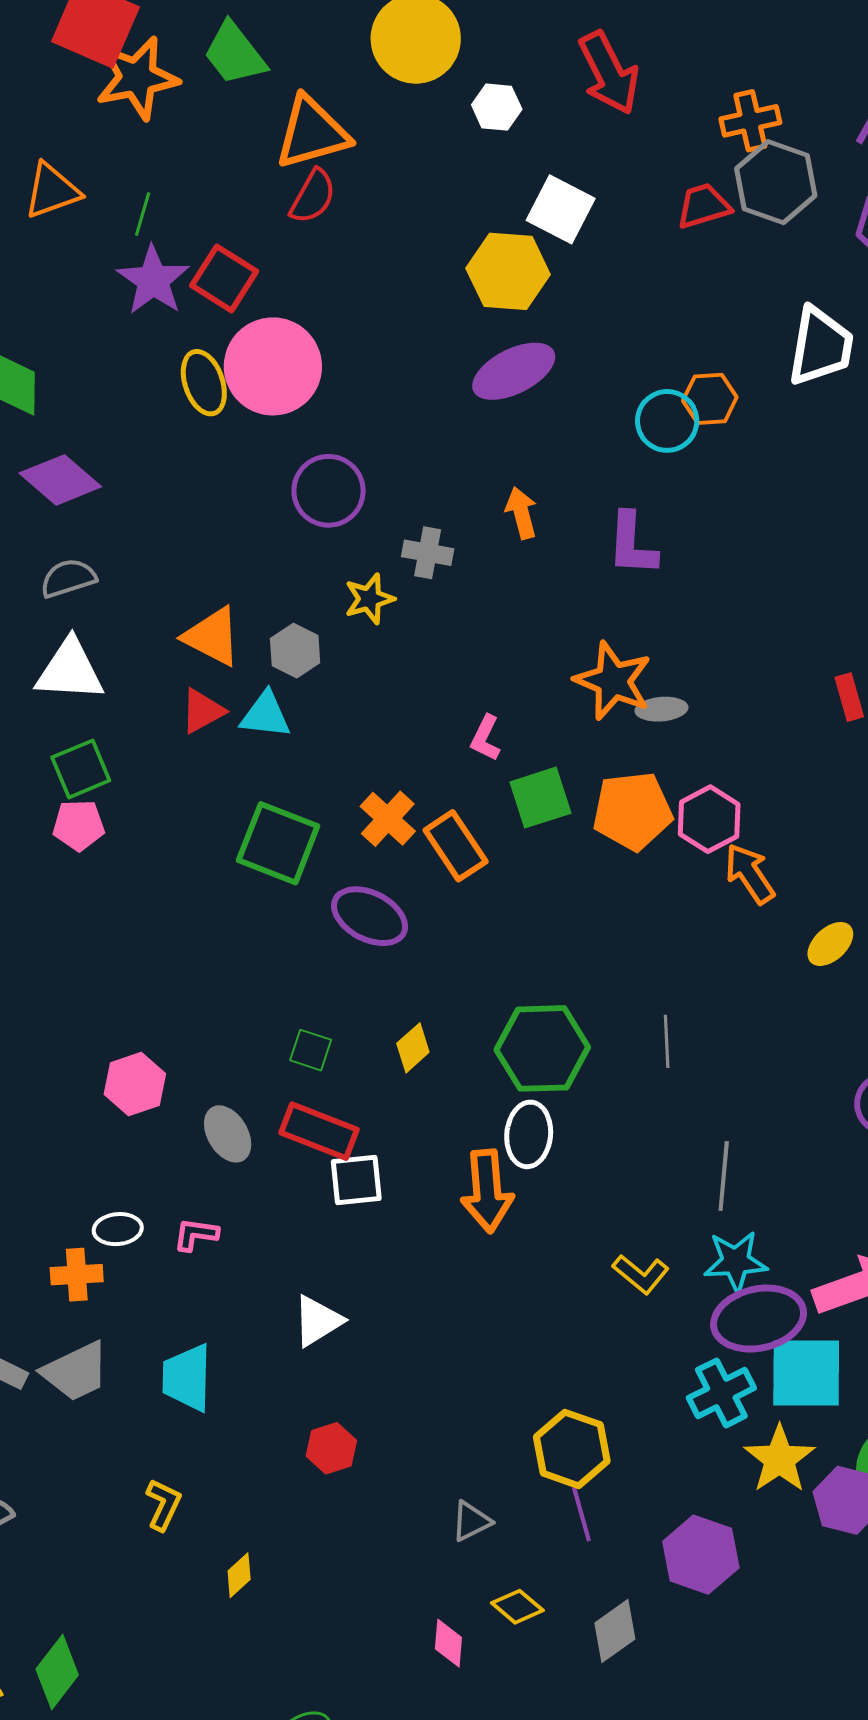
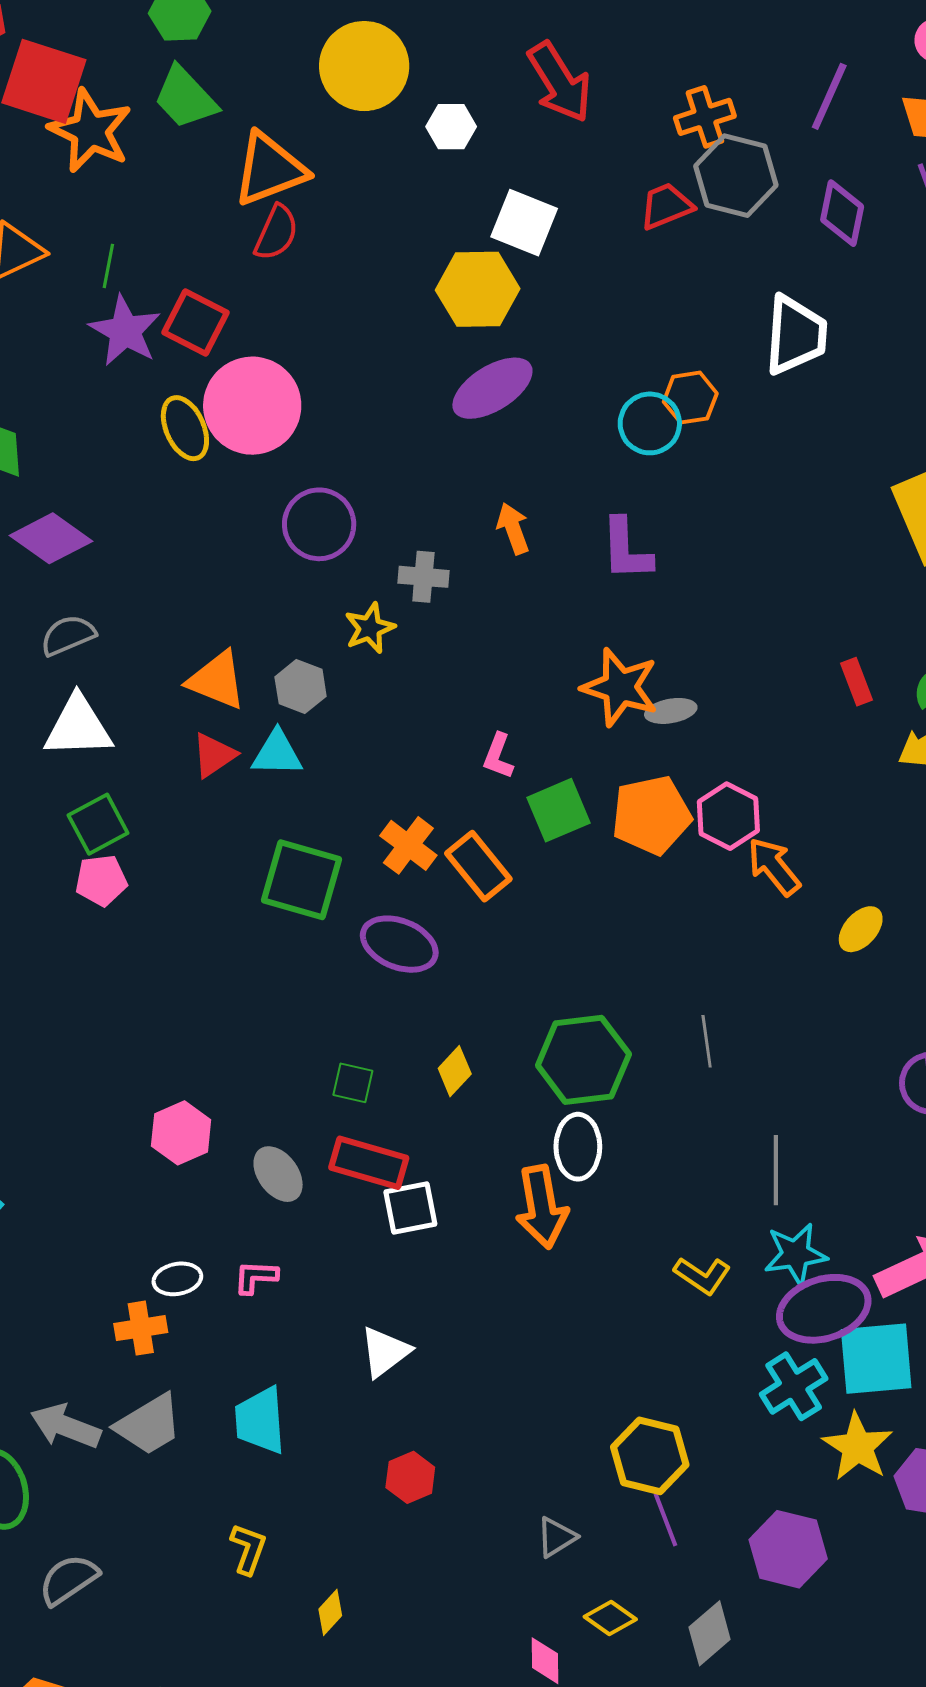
orange star: (137, 78) -> (90, 131), turned -30

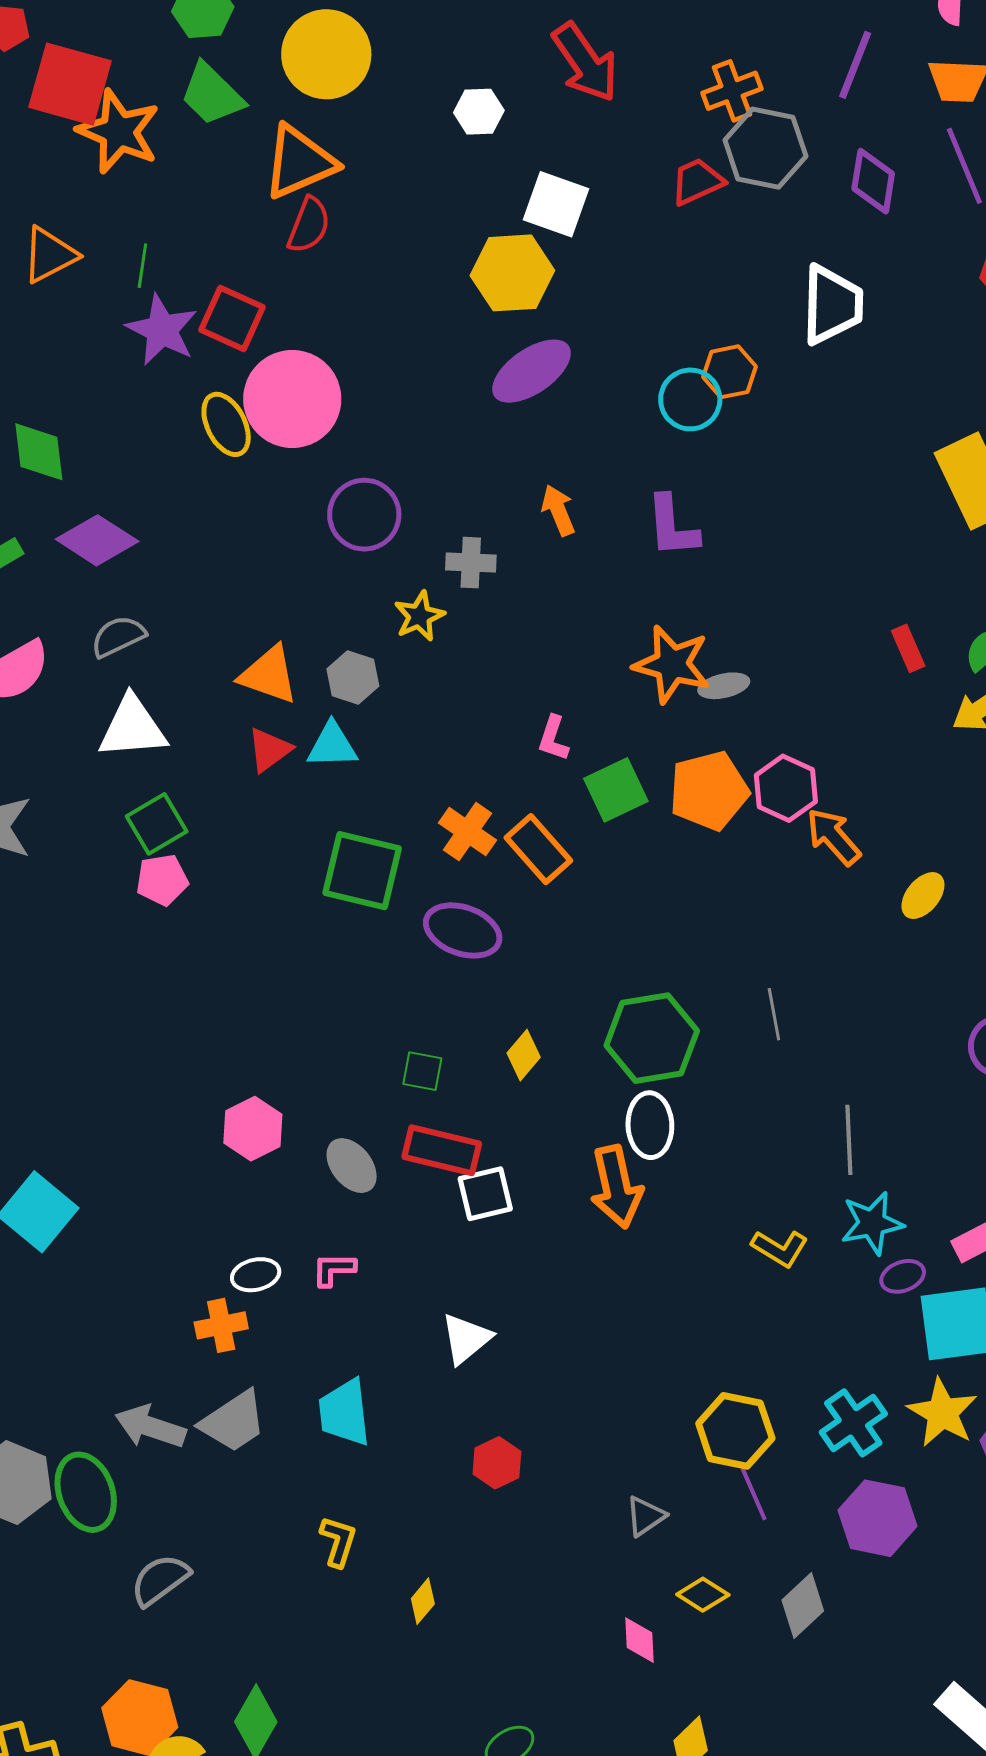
yellow circle: (364, 66) -> (326, 54), moved
purple ellipse: (824, 1309) -> (903, 1276), size x0.5
cyan cross: (794, 1386) -> (853, 1423), moved

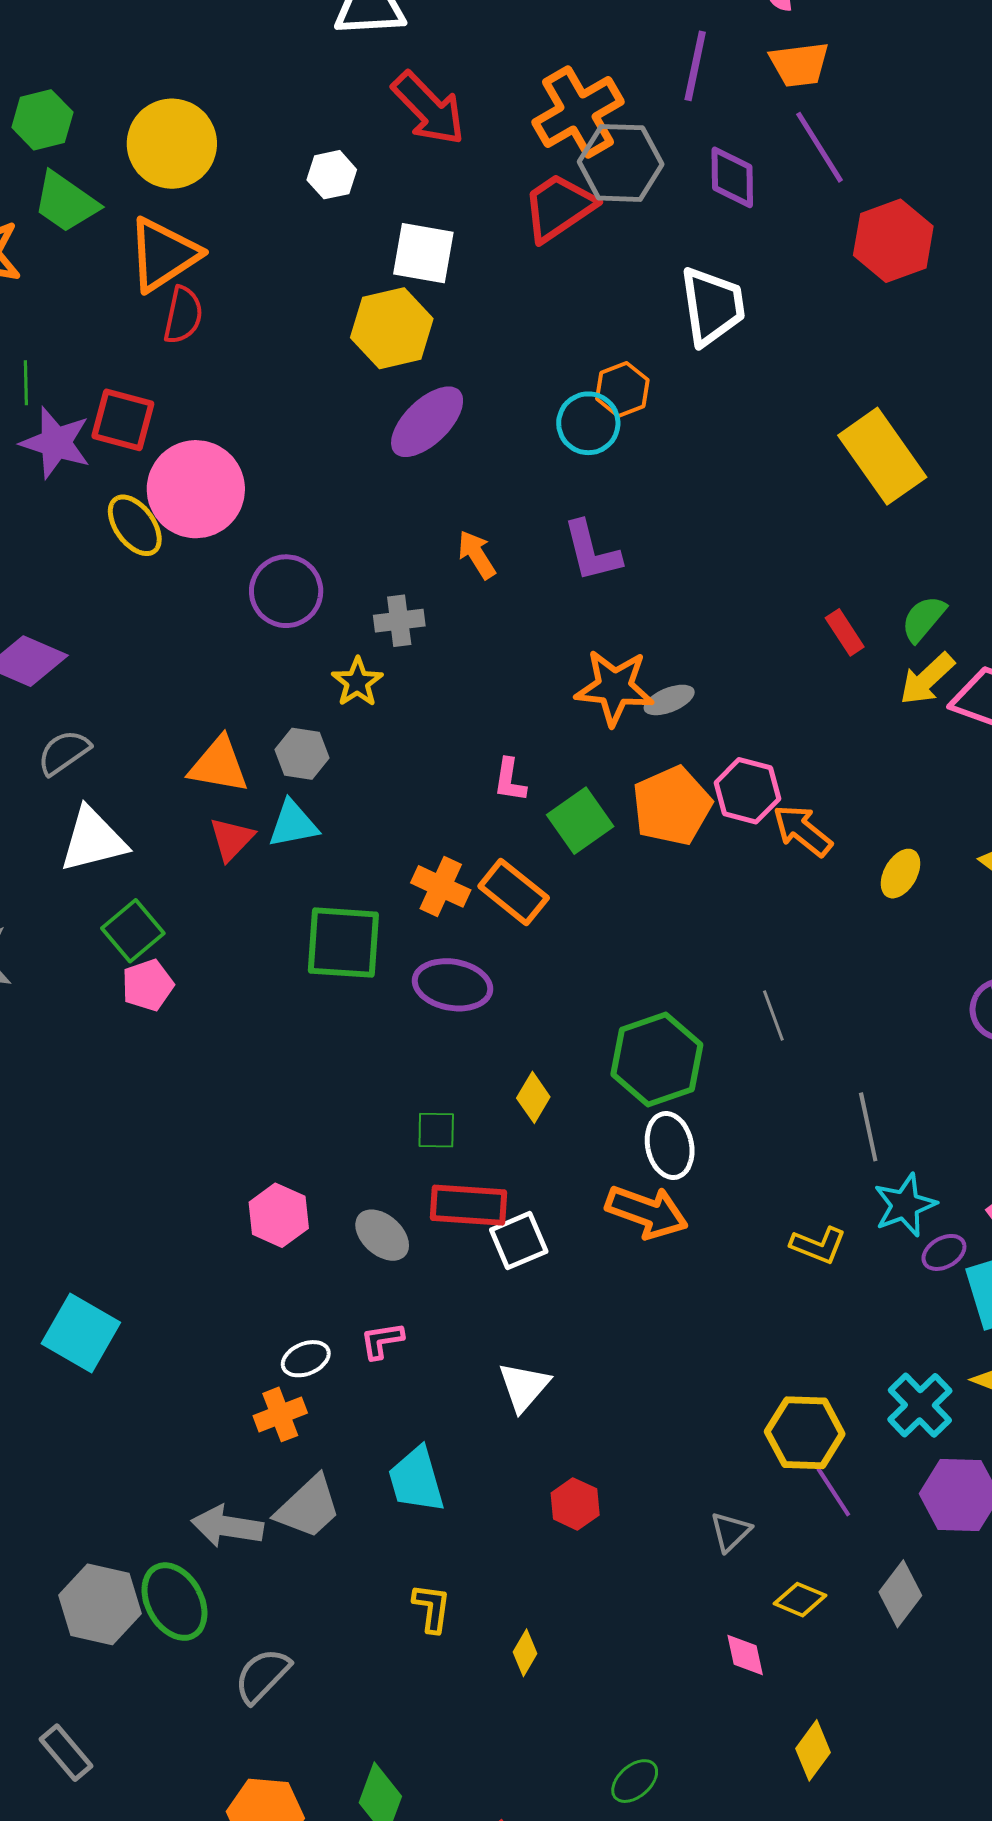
orange cross: (732, 91) -> (578, 112), size x1.5
red trapezoid: (697, 182) -> (559, 207), size x1.4
orange arrow: (616, 1187) -> (647, 1212), turned -48

